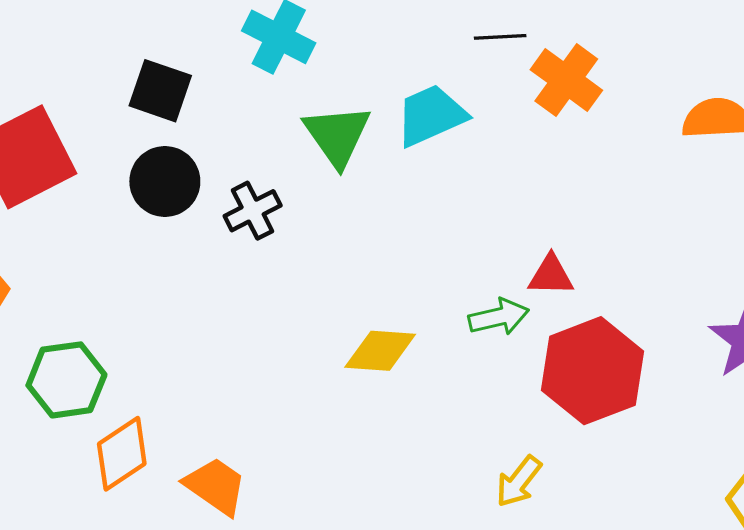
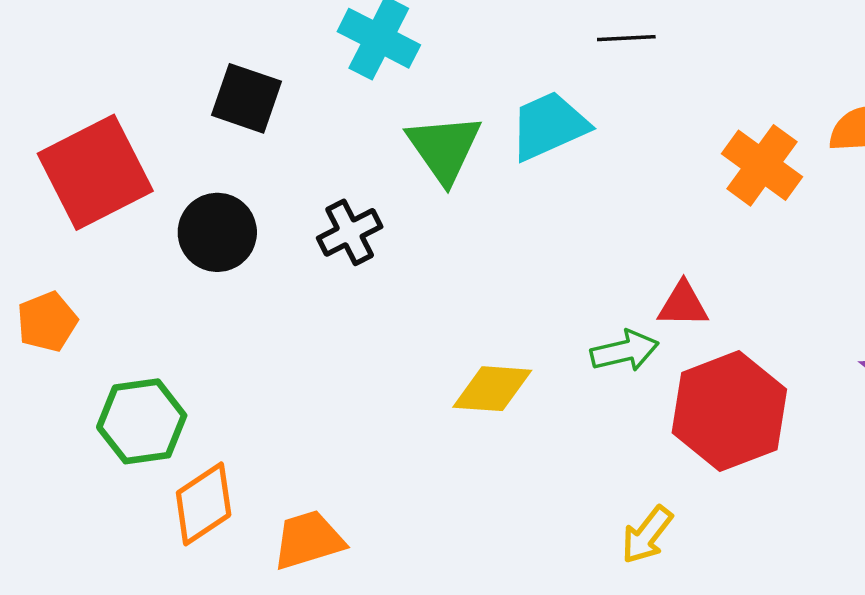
orange cross: (566, 80) -> (762, 165), moved
black circle: (165, 181) -> (217, 232), moved
orange trapezoid: (216, 486) -> (308, 540), turned -52

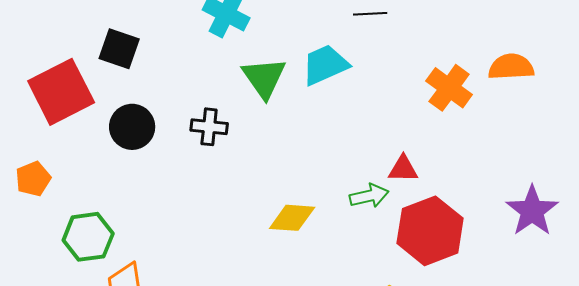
black square: (247, 98) -> (119, 49), moved
black cross: (350, 232) -> (209, 127), turned 33

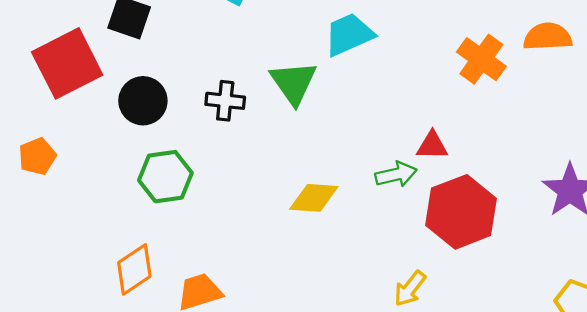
green triangle: (264, 78) -> (293, 83), moved
green hexagon: (88, 237) -> (165, 177), moved

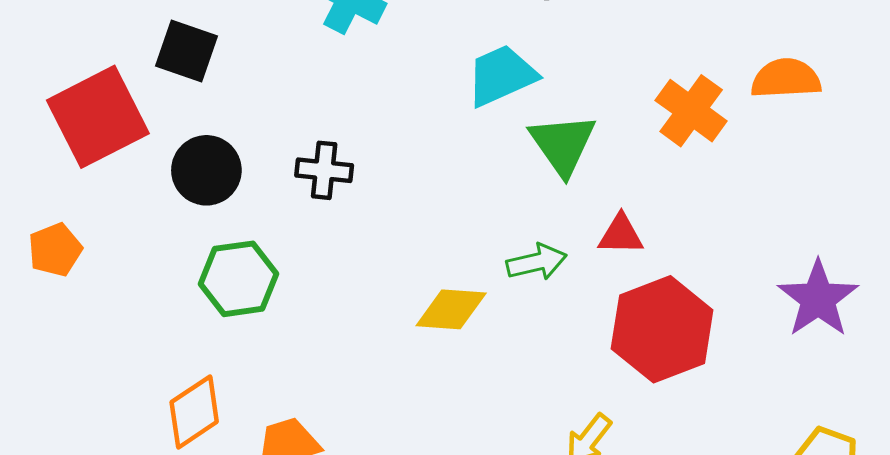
green triangle: (293, 83) -> (563, 144), moved
green arrow: (396, 174) -> (537, 262), moved

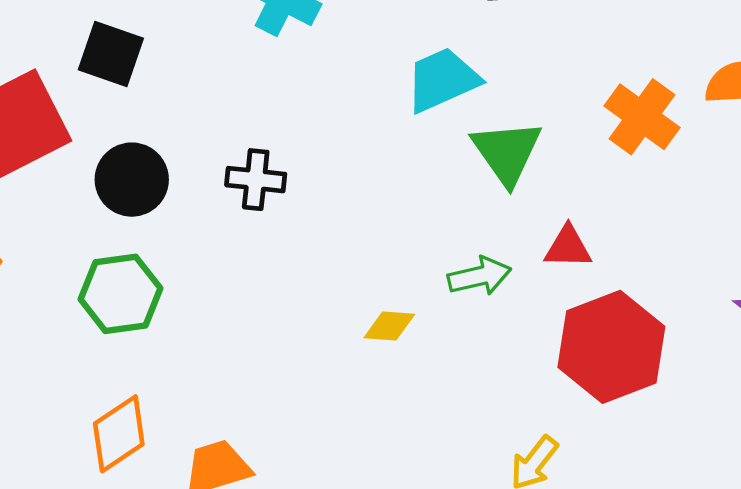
green hexagon: (239, 279) -> (120, 294), moved
yellow diamond: (451, 309) -> (389, 326), size x0.7

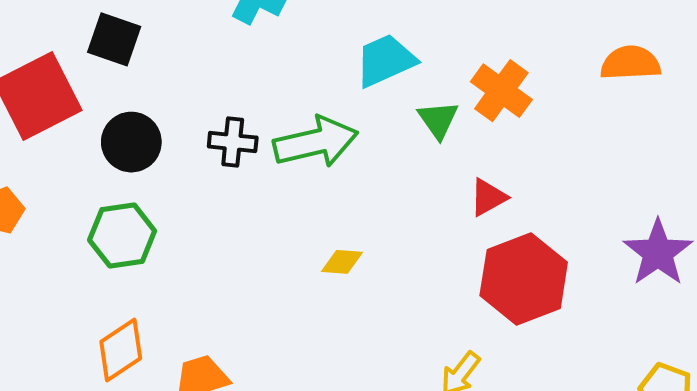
orange cross: (642, 117) -> (501, 91), moved
green triangle: (507, 152) -> (438, 120), size x0.7
red triangle: (568, 247) -> (488, 197), turned -30
green arrow: (479, 276) -> (316, 142), moved, size x1.6

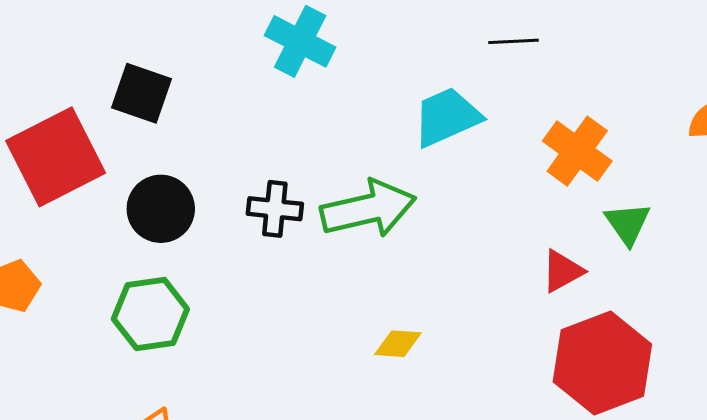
green triangle: (438, 120) -> (628, 224), moved

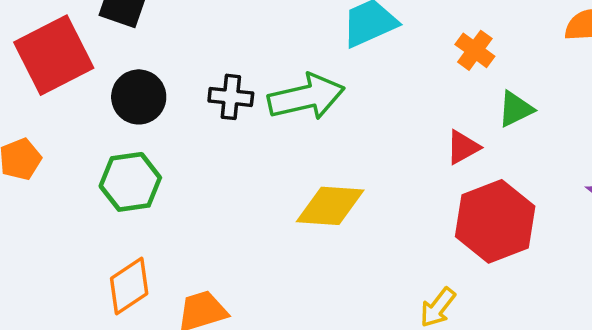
orange cross: (577, 151) -> (475, 50), size x0.7
green triangle: (628, 224) -> (516, 109), turned 39
yellow diamond: (398, 344) -> (330, 206), size x1.8

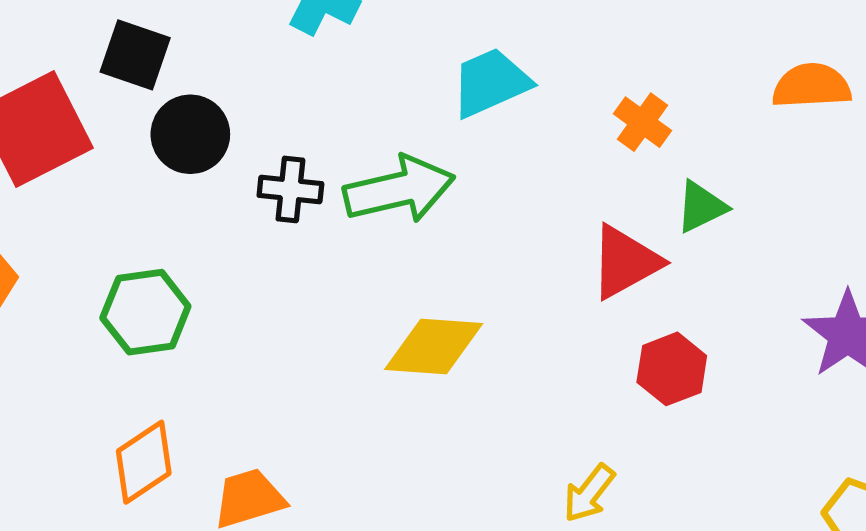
black circle: (139, 97) -> (190, 134), moved
red triangle: (463, 147) -> (625, 262), size x1.5
red hexagon: (495, 221) -> (672, 369), size x0.6

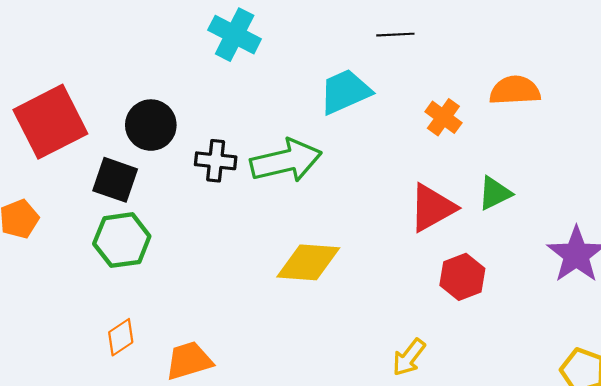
black square: (135, 55) -> (115, 180), moved
orange semicircle: (812, 86) -> (515, 90), moved
green triangle: (701, 207) -> (495, 193), moved
orange diamond: (144, 462) -> (121, 337), size x0.7

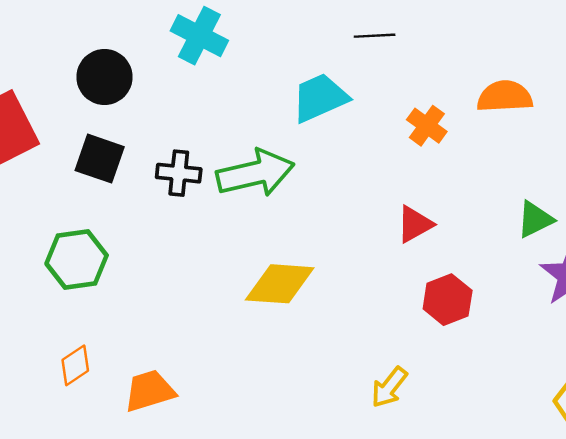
black circle: (151, 125) -> (104, 77), moved
black square: (115, 180) -> (100, 159), moved
green triangle: (495, 193) -> (535, 219), moved
red triangle: (432, 208) -> (415, 224), size x0.7

